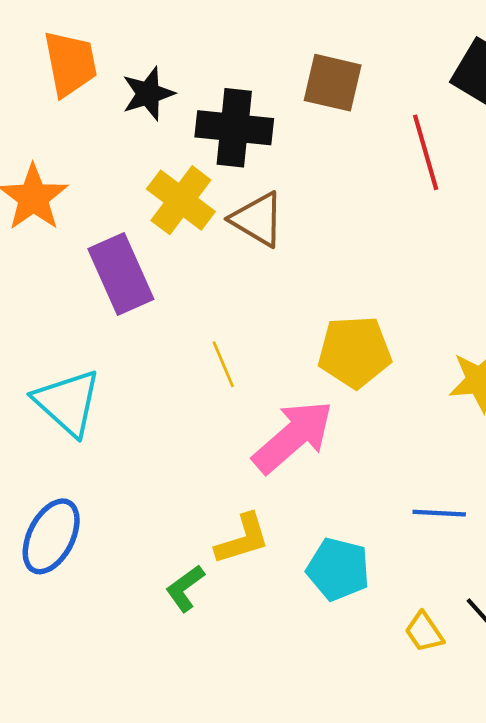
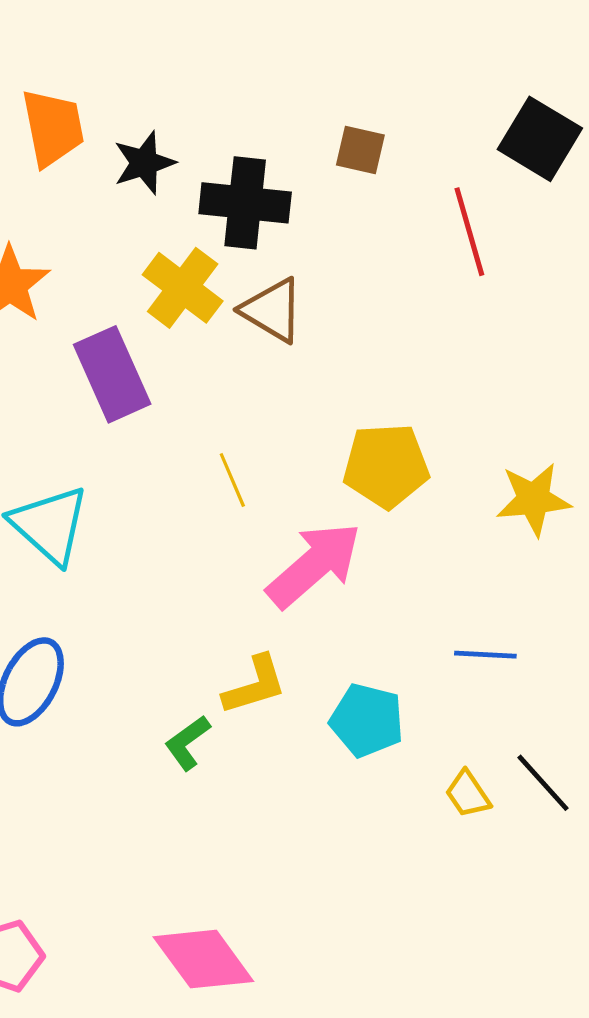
brown square: (333, 83) -> (360, 150), size x0.7

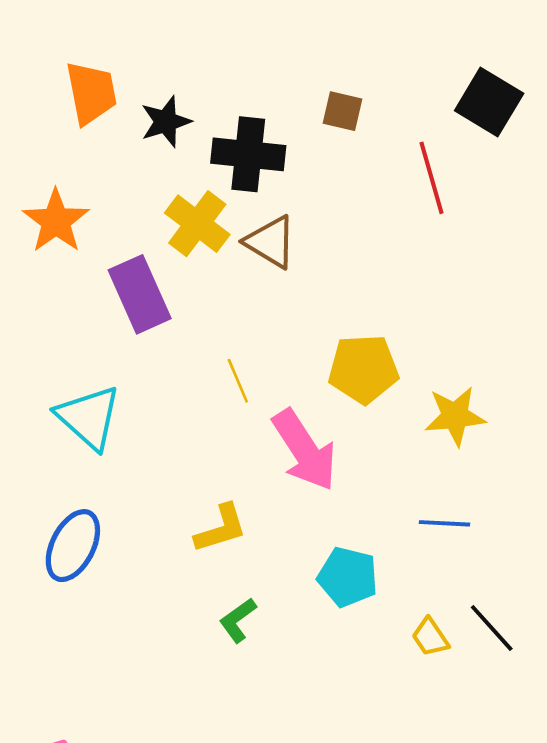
yellow star: (533, 499) -> (455, 416), moved
pink arrow: (314, 565) -> (305, 450), turned 98
yellow L-shape: (255, 685) -> (221, 529), moved
green L-shape: (187, 743) -> (238, 620), moved

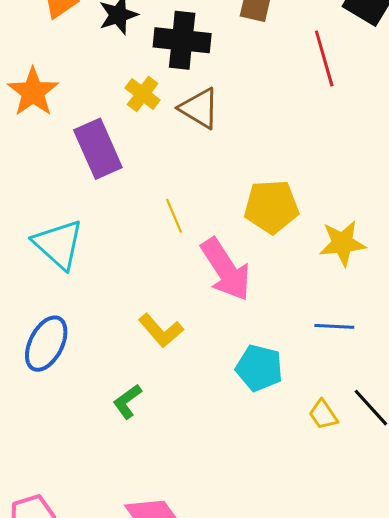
yellow cross: (197, 224) -> (143, 94), size x0.7
yellow L-shape: (221, 529) -> (161, 330), turned 66
green L-shape: (238, 620) -> (127, 401), moved

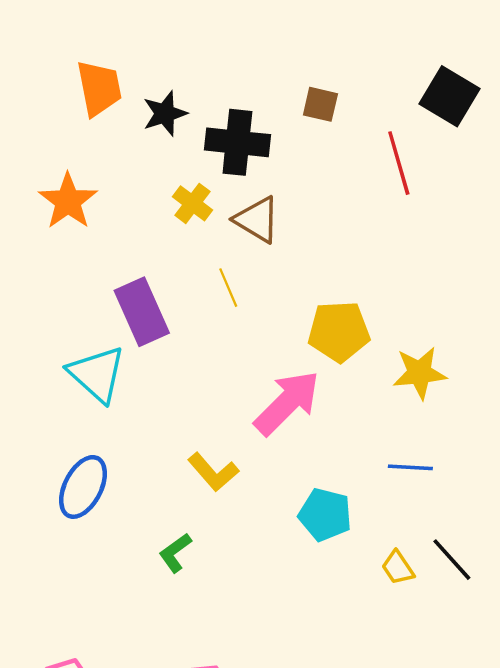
purple rectangle: (98, 149) -> (142, 312), moved
yellow line: (174, 216) -> (228, 288), moved
pink arrow: (226, 270) -> (287, 403), turned -102

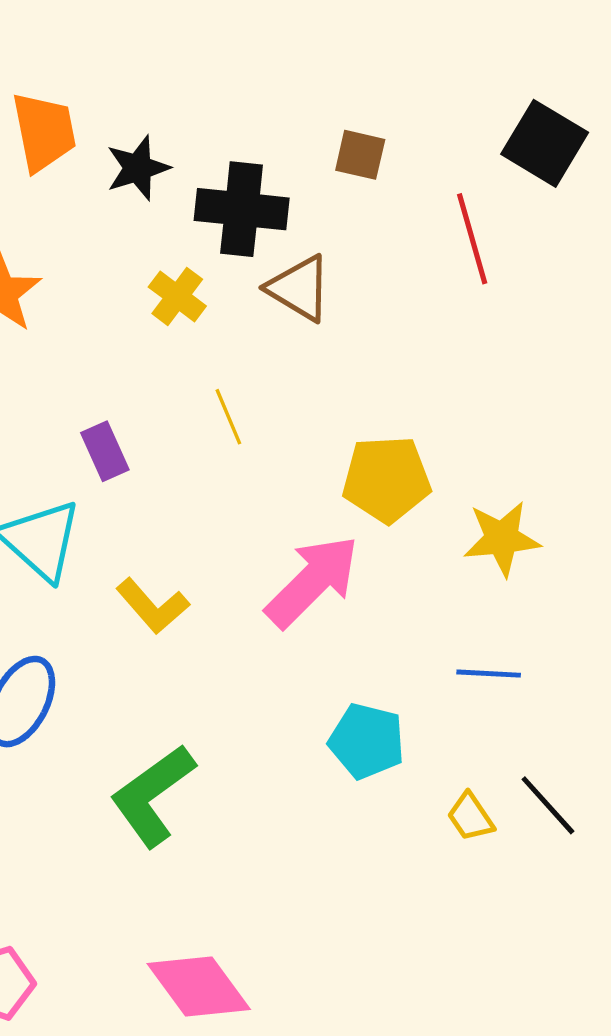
brown triangle: (257, 220) -> (299, 288), moved
purple rectangle: (142, 312) -> (105, 451), size x0.6
yellow L-shape: (213, 472) -> (153, 606), moved
green L-shape: (175, 553) -> (153, 795), size x1.8

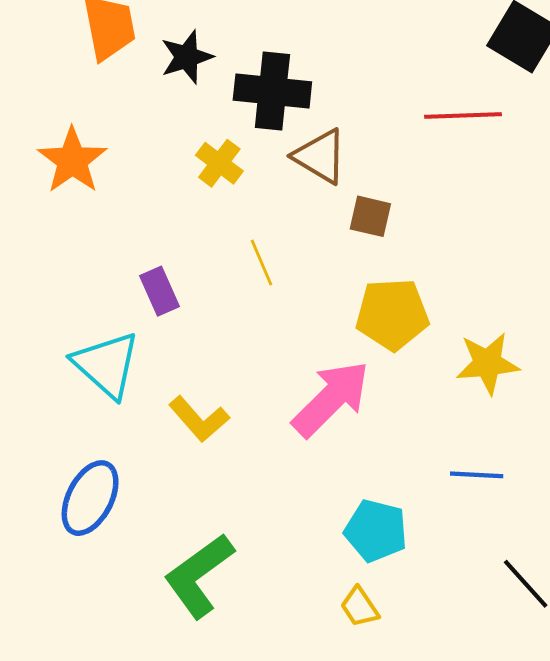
brown square: (360, 155) -> (370, 216), moved
red line: (472, 239) -> (463, 116), turned -76
yellow trapezoid: (470, 817) -> (360, 607), moved

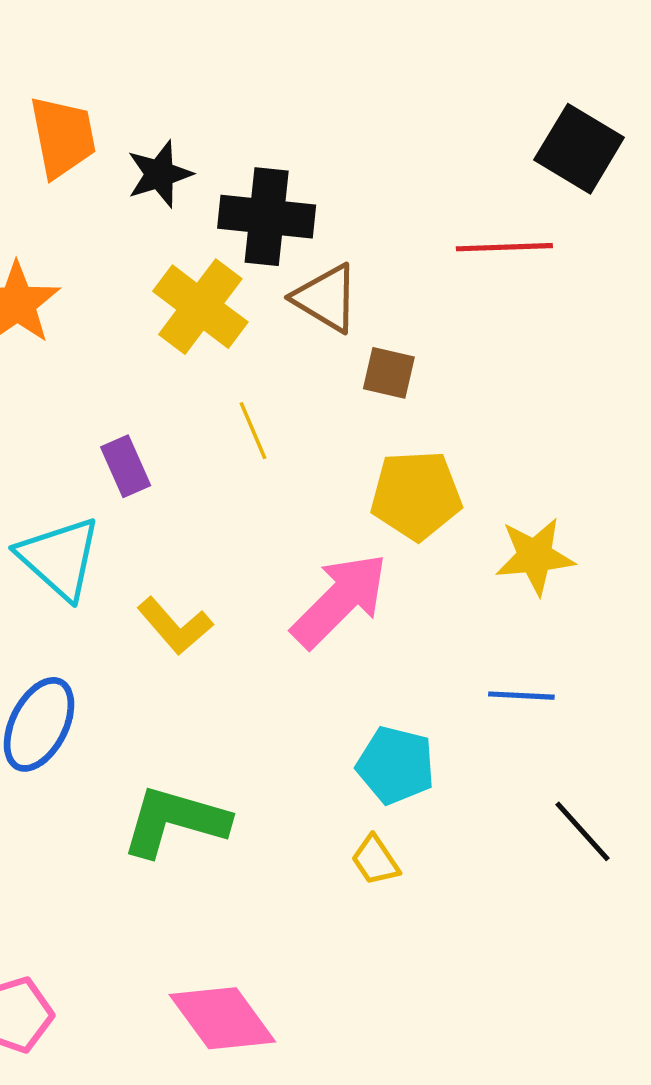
yellow cross: (219, 163) -> (200, 307), size x1.6
green L-shape: (199, 576) -> (175, 821), turned 52

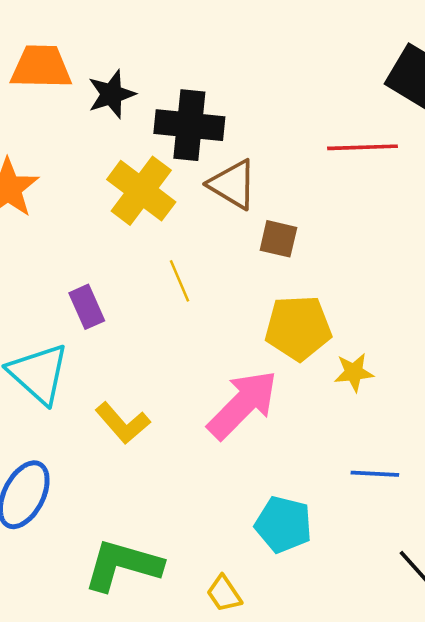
orange trapezoid: (63, 137) -> (41, 67), turned -78
yellow star: (535, 556) -> (354, 372), moved, size x0.7
yellow trapezoid: (375, 860) -> (224, 594), moved

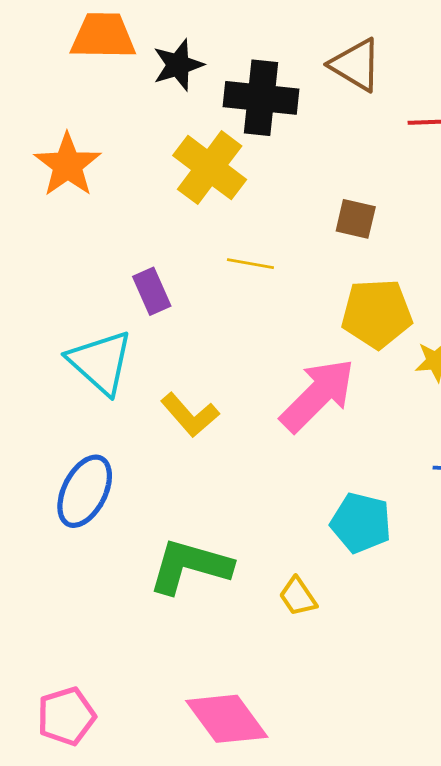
brown triangle: (233, 184) -> (356, 65), moved
yellow line: (180, 281) -> (250, 264), turned -57

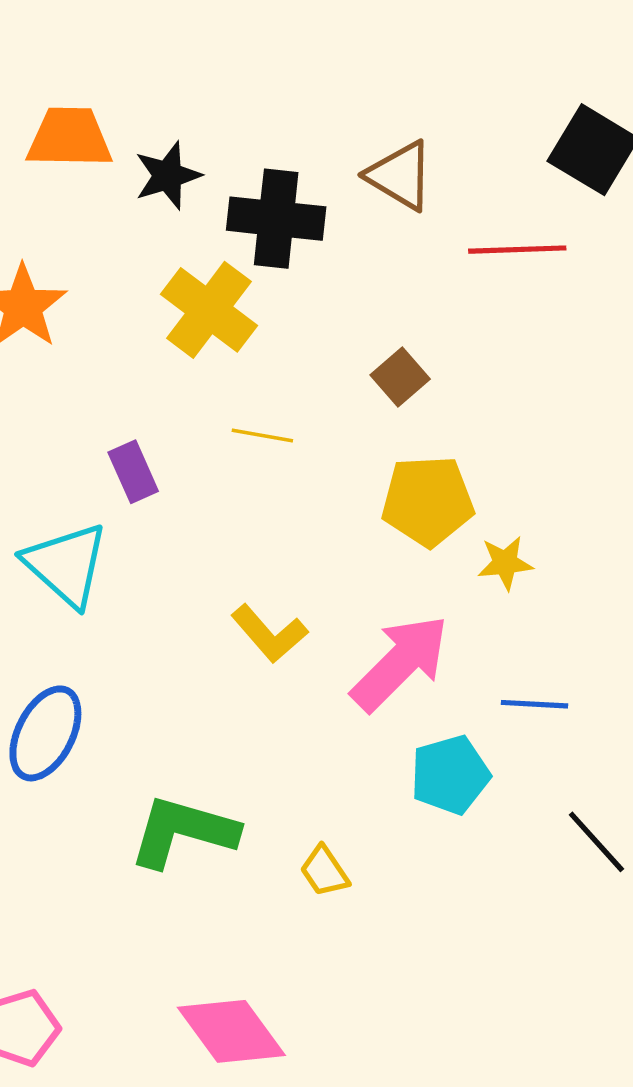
brown square: (356, 219) -> (400, 377), turned 36
pink arrow: (318, 395) -> (400, 663), moved
yellow L-shape: (190, 415) -> (269, 634), moved
cyan pentagon: (361, 523) -> (450, 775), moved, turned -30

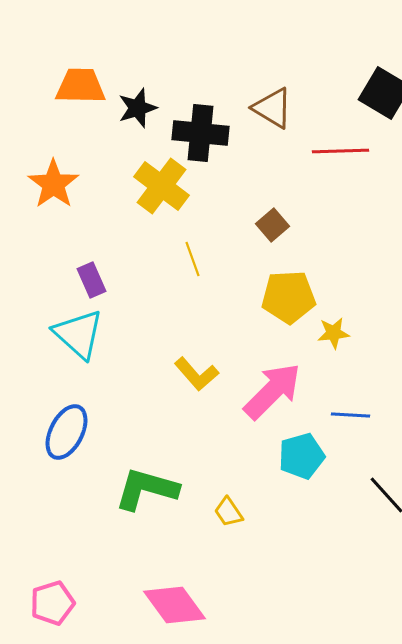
yellow line: (262, 436) -> (192, 259), turned 60
purple rectangle: (133, 472) -> (92, 280), moved

